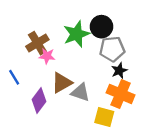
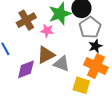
gray pentagon: (112, 49) -> (90, 27), turned -30
pink star: (47, 56) -> (47, 31), moved
purple diamond: (39, 100) -> (26, 69), turned 30

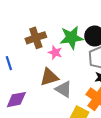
purple diamond: (26, 69) -> (16, 100), moved

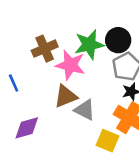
pink star: (55, 53) -> (70, 65), size x1.6

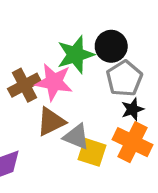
brown cross: (45, 49) -> (24, 85), moved
yellow square: (107, 141) -> (92, 152), moved

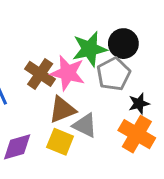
gray pentagon: (124, 78) -> (114, 74), moved
brown cross: (24, 85) -> (40, 74), turned -32
yellow square: (92, 152) -> (60, 142), moved

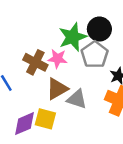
pink star: (68, 73) -> (58, 59), size x0.7
yellow square: (60, 142) -> (45, 119), moved

